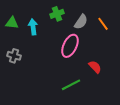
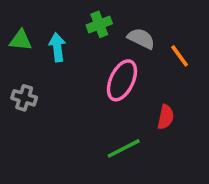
gray semicircle: (81, 22) -> (141, 38), turned -98
orange line: (103, 24) -> (180, 56), moved
red semicircle: (95, 67) -> (166, 117), turned 56

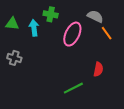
green cross: (99, 24) -> (51, 14), moved, turned 32
gray semicircle: (141, 38) -> (95, 16), moved
pink ellipse: (122, 80) -> (72, 34), moved

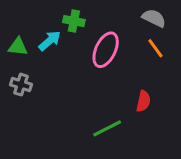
gray semicircle: (95, 16) -> (154, 18), moved
green triangle: (12, 24) -> (18, 47), moved
cyan arrow: (34, 28) -> (50, 41), turned 56

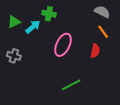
green triangle: (18, 47) -> (14, 22), moved, turned -32
pink ellipse: (106, 50) -> (63, 45), moved
red semicircle: (143, 101) -> (95, 51), moved

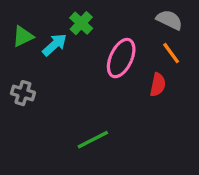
green cross: (49, 14) -> (81, 23), turned 32
pink ellipse: (63, 45) -> (121, 58), moved
green line: (71, 85) -> (93, 140), moved

